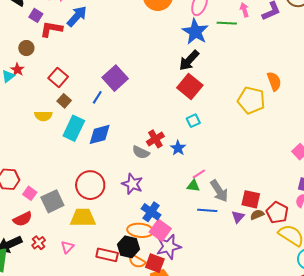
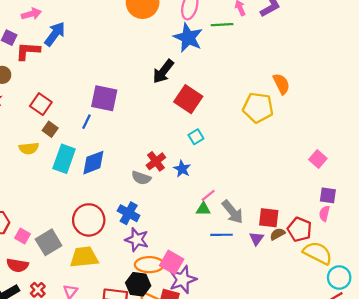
black arrow: (189, 60) -> (163, 71), moved
purple square: (115, 78) -> (104, 98), turned -30
purple star: (132, 184) -> (137, 240), moved
blue cross: (151, 212) -> (129, 213), moved
red semicircle: (23, 219) -> (17, 265), turned 42

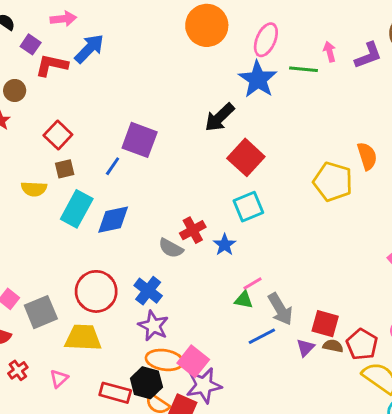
brown square: (50, 129) -> (65, 169), turned 32
cyan square: (196, 137) -> (248, 207), size x1.5
brown semicircle: (277, 234) -> (333, 346), turned 32
blue line: (222, 235) -> (262, 336), turned -35

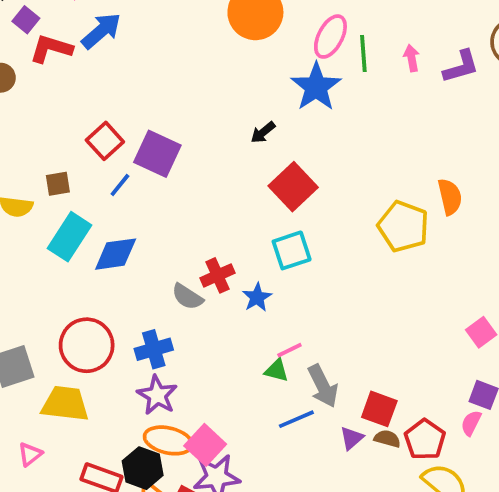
green line: (303, 69) -> (363, 54), moved, turned 76
black arrow: (220, 117) -> (263, 132), size x0.6
red square: (58, 135) -> (105, 141), moved
blue cross: (148, 291) -> (154, 349), turned 32

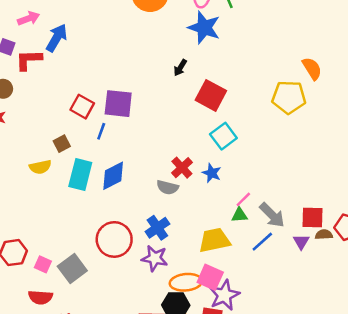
purple star: (157, 395) -> (155, 258), moved
yellow trapezoid: (65, 404) -> (215, 240), moved

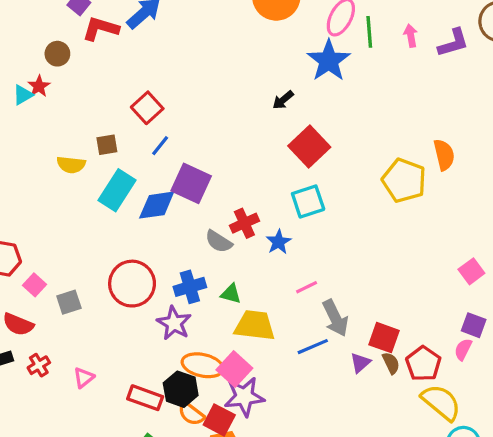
purple square: (118, 104) -> (191, 183), moved
green triangle: (239, 215) -> (231, 294), moved
brown semicircle: (324, 235) -> (391, 363), turned 49
gray square: (72, 269) -> (69, 302), size x0.7

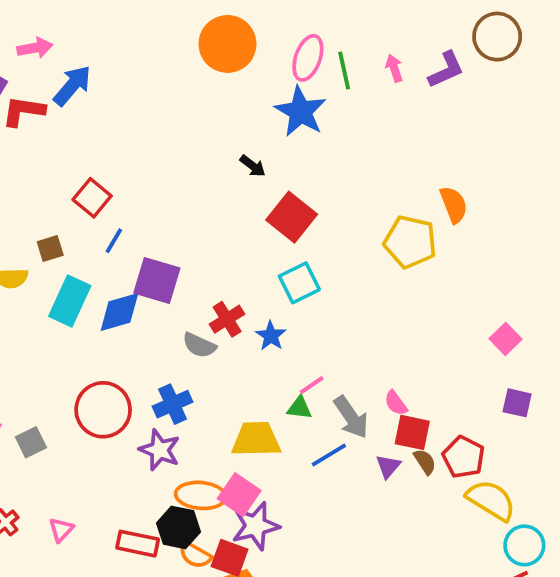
black arrow: (283, 100) -> (253, 166), turned -95
green triangle: (231, 294) -> (299, 408), moved
pink semicircle: (463, 349) -> (396, 403), moved, turned -55

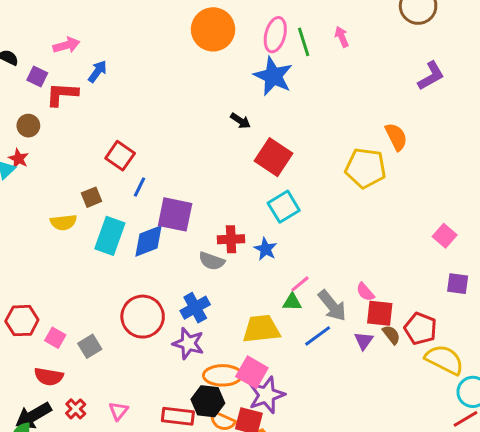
purple L-shape: (446, 70) -> (431, 76), moved
blue arrow: (72, 86) -> (97, 71), size x0.7
red cross: (227, 319) -> (231, 239), turned 35

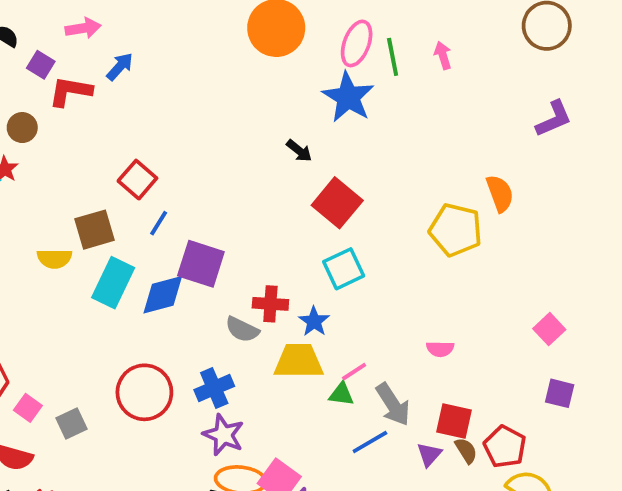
brown square: (91, 197) -> (94, 230), size x1.5
pink semicircle: (365, 292) -> (440, 349), moved, turned -54
yellow trapezoid: (261, 329) -> (299, 361), moved
purple star: (188, 343) -> (223, 435), moved

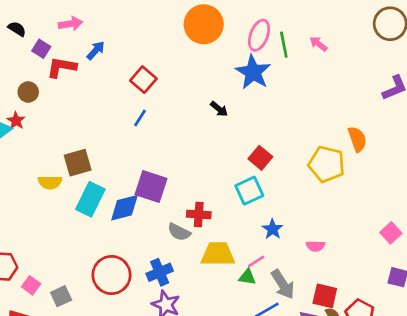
pink arrow: (443, 55) -> (318, 44), turned -36
red square: (137, 180) -> (143, 80), moved
red square: (337, 203) -> (260, 158), moved, size x0.7
blue line: (159, 223) -> (140, 118), moved
blue star: (314, 321) -> (272, 229), moved

